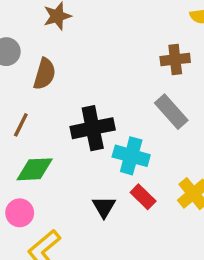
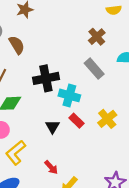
brown cross: (175, 59) -> (97, 37), turned -35
brown semicircle: (45, 74) -> (17, 45), turned -48

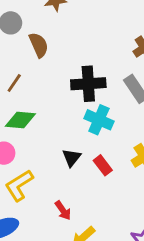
black cross: (46, 78) -> (88, 84), moved
red rectangle: (77, 121) -> (103, 165), moved

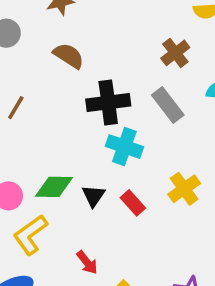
brown semicircle: (39, 45) -> (69, 56), moved, turned -30
green diamond: (20, 120) -> (54, 187), moved

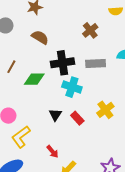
brown cross: (175, 53) -> (90, 30), moved
gray rectangle: (168, 105) -> (96, 64), turned -54
green diamond: (54, 187) -> (34, 79), moved

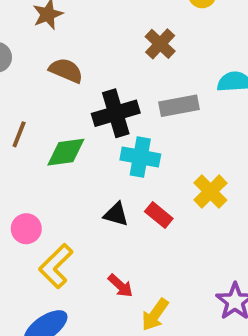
black triangle: (55, 115) -> (116, 214), turned -40

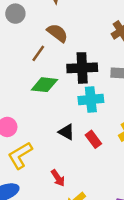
brown line: (19, 134) -> (38, 53), moved
cyan cross: (140, 157) -> (91, 100), turned -30

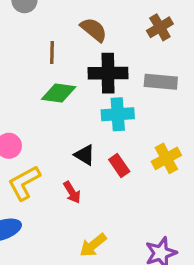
brown semicircle: (57, 33) -> (94, 30), moved
brown line: (38, 53) -> (52, 52), turned -36
red arrow: (58, 178) -> (72, 192), moved

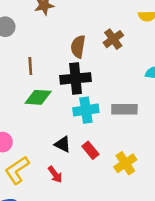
brown semicircle: (94, 30) -> (78, 47), moved, turned -115
gray rectangle: (161, 82) -> (124, 109), moved
yellow cross: (166, 158) -> (125, 163), moved

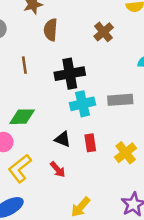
brown semicircle: (78, 47) -> (51, 30), moved
green diamond: (38, 97) -> (22, 117), moved
red rectangle: (90, 150) -> (90, 143), turned 36

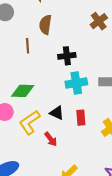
brown semicircle: (51, 30) -> (45, 25), moved
black cross: (70, 74) -> (67, 56), size x0.7
yellow L-shape: (20, 168) -> (30, 122), moved

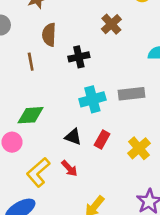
black cross: (67, 56) -> (79, 57), moved
red rectangle: (81, 118) -> (102, 139), turned 40
yellow L-shape: (30, 122) -> (38, 172), moved

